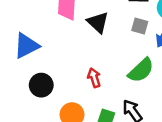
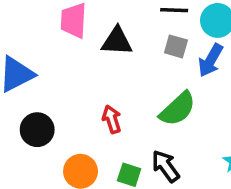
black triangle: (98, 22) -> (117, 41), turned -40

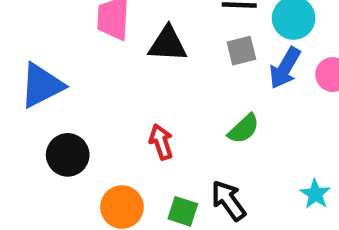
gray square: (176, 46) -> (241, 51), turned -30
green semicircle: (178, 109) -> (244, 129), size x0.7

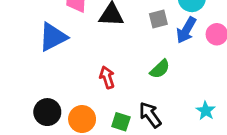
blue triangle: (42, 85) -> (53, 37), moved
black circle: (68, 155) -> (47, 112), moved

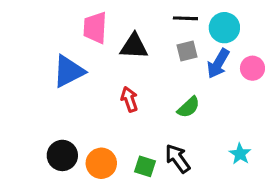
red arrow: (107, 77) -> (129, 99), moved

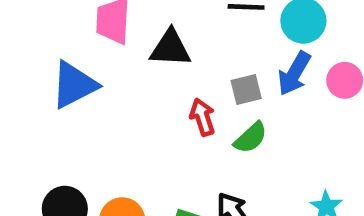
gray square: (187, 51) -> (246, 90), moved
red arrow: (129, 99) -> (202, 117), moved

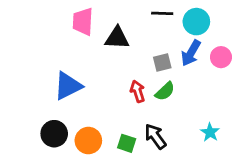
blue triangle: (74, 85) -> (68, 86), moved
red arrow: (202, 117) -> (138, 91), moved

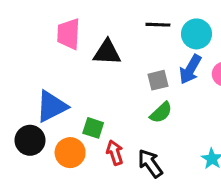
red arrow: (138, 91) -> (115, 153), moved
black circle: (54, 134) -> (30, 140), moved
orange circle: (88, 141) -> (70, 153), moved
green square: (127, 143) -> (93, 128), moved

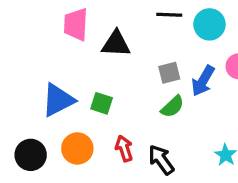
blue arrow: (190, 69) -> (203, 81), moved
green square: (93, 128) -> (102, 103), moved
black circle: (30, 140) -> (31, 155), moved

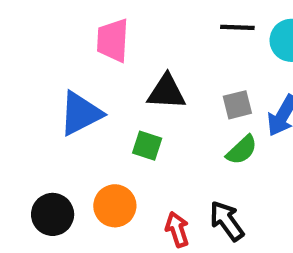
black triangle: (116, 44) -> (166, 92), moved
blue triangle: (58, 100) -> (80, 113), moved
red arrow: (124, 148) -> (177, 229), moved

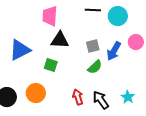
pink trapezoid: (113, 40) -> (50, 16), moved
black arrow: (227, 221) -> (101, 100), moved
red arrow: (177, 229) -> (78, 97), moved

